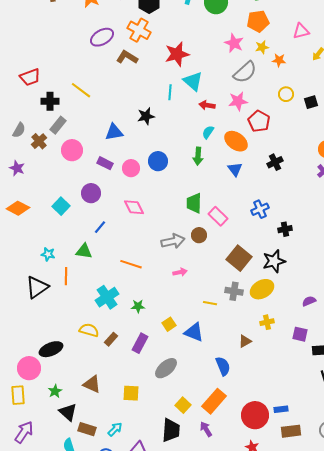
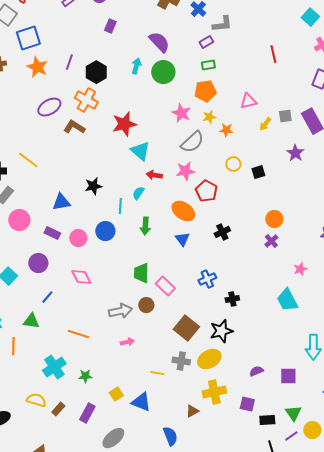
cyan line: (170, 92) -> (120, 206), moved
cyan semicircle: (208, 132) -> (138, 193), moved
yellow cross: (267, 322) -> (214, 392), size x1.6

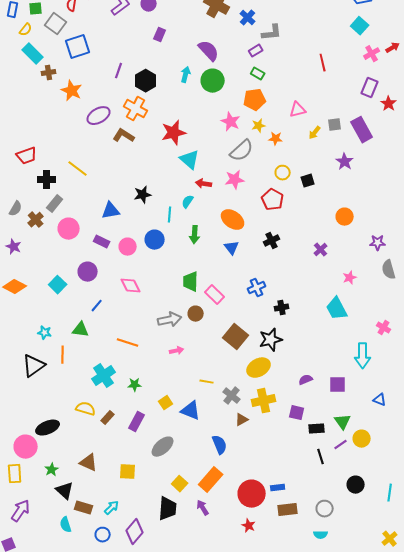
green rectangle: (208, 65) -> (258, 74), turned 40
orange star: (37, 67) -> (72, 91), moved
red pentagon: (206, 191) -> (273, 200), moved
orange circle: (274, 219) -> (345, 217), moved
gray cross: (181, 361) -> (232, 396), moved, turned 30

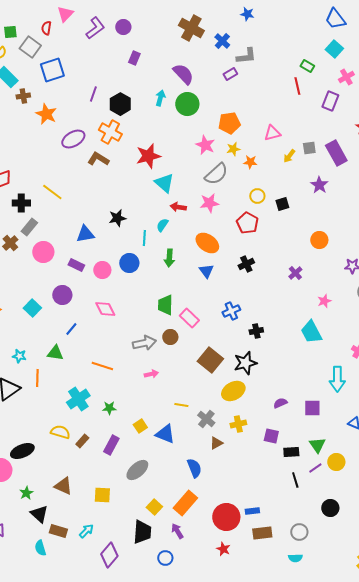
green rectangle: (258, 74) -> (307, 66), moved
purple rectangle: (370, 88) -> (330, 101), moved
yellow cross: (264, 401) -> (238, 424), size x0.7
blue circle: (103, 535) -> (165, 558), moved

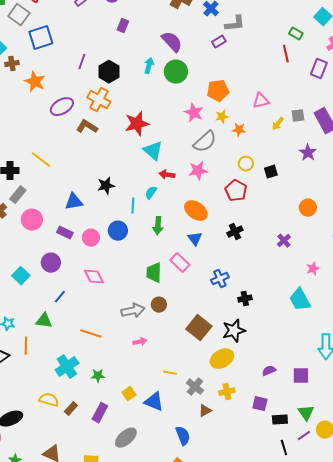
pink rectangle: (189, 318) -> (180, 263), moved

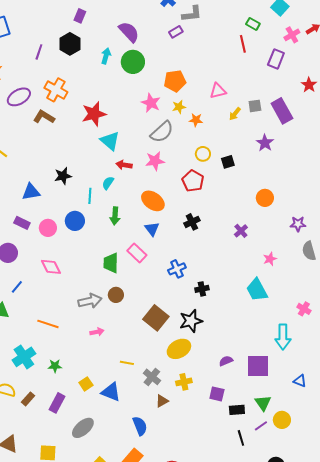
black hexagon: (109, 72) -> (70, 44), moved
purple square: (301, 376) -> (258, 366), size x1.4

